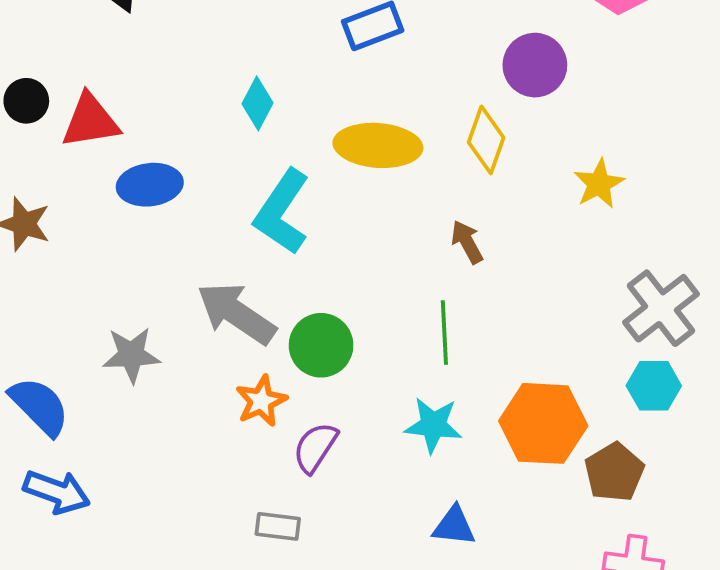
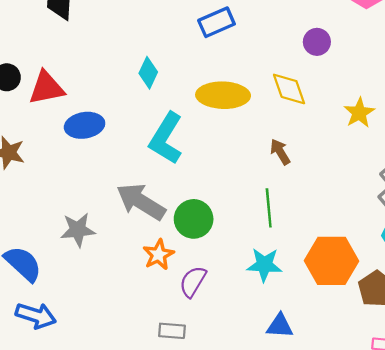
purple circle: (535, 65) -> (317, 42), size x0.7
yellow diamond: (486, 140) -> (289, 89), turned -36

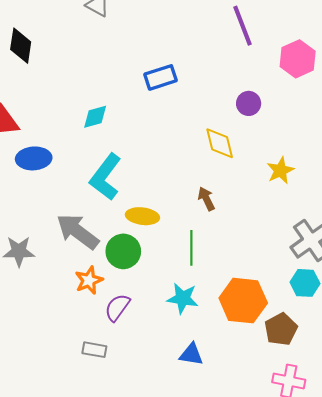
cyan diamond: (148, 73) -> (95, 117), turned 44
yellow ellipse: (223, 95) -> (142, 216), moved, size x0.7

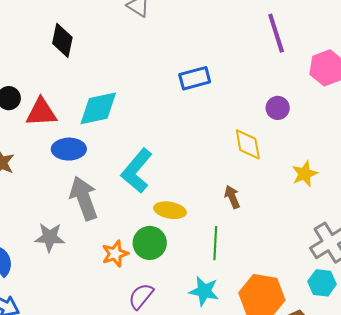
cyan diamond: (95, 117) -> (98, 108), moved, size x1.6
gray arrow: (78, 231) -> (84, 198), moved, turned 30
orange star: (89, 280) -> (115, 254), moved

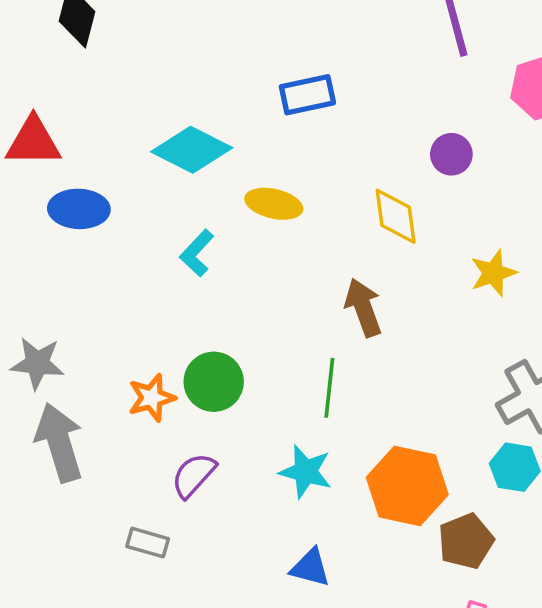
cyan diamond: (98, 108) -> (192, 150), moved, turned 36
cyan L-shape: (137, 171) -> (197, 253), size x0.6
brown arrow: (232, 197) -> (363, 308), size x1.4
gray arrow: (84, 198) -> (59, 443), moved
yellow ellipse: (170, 210) -> (274, 204), moved

